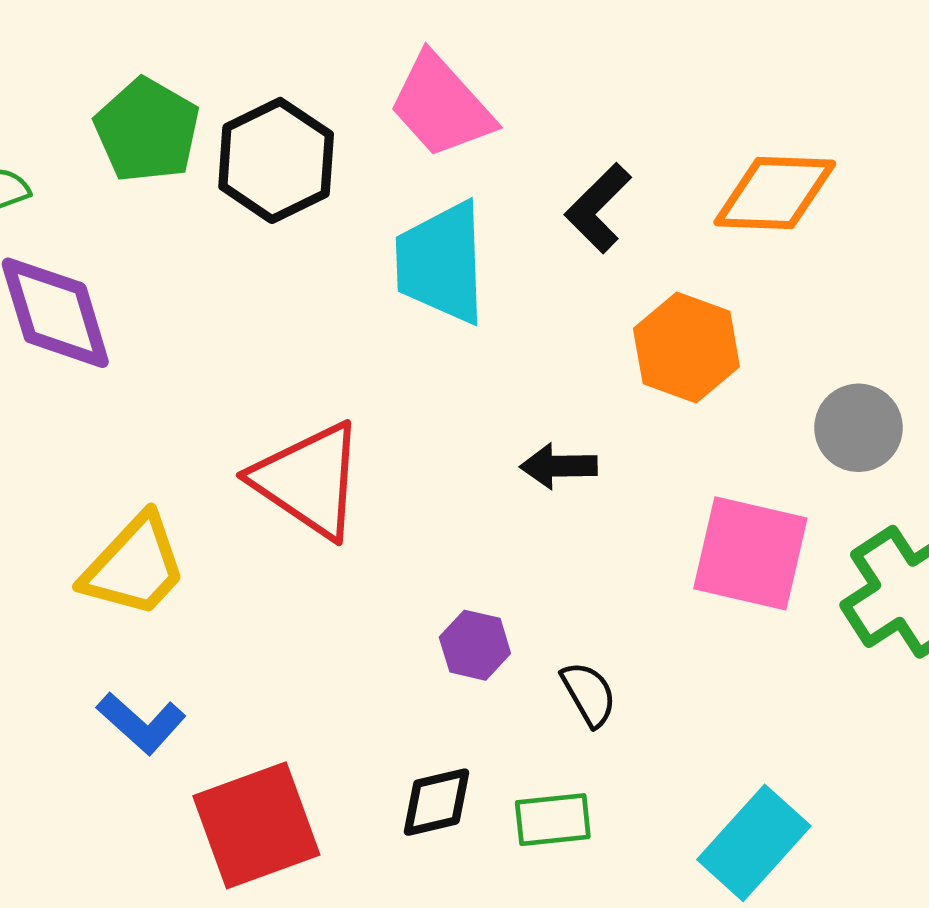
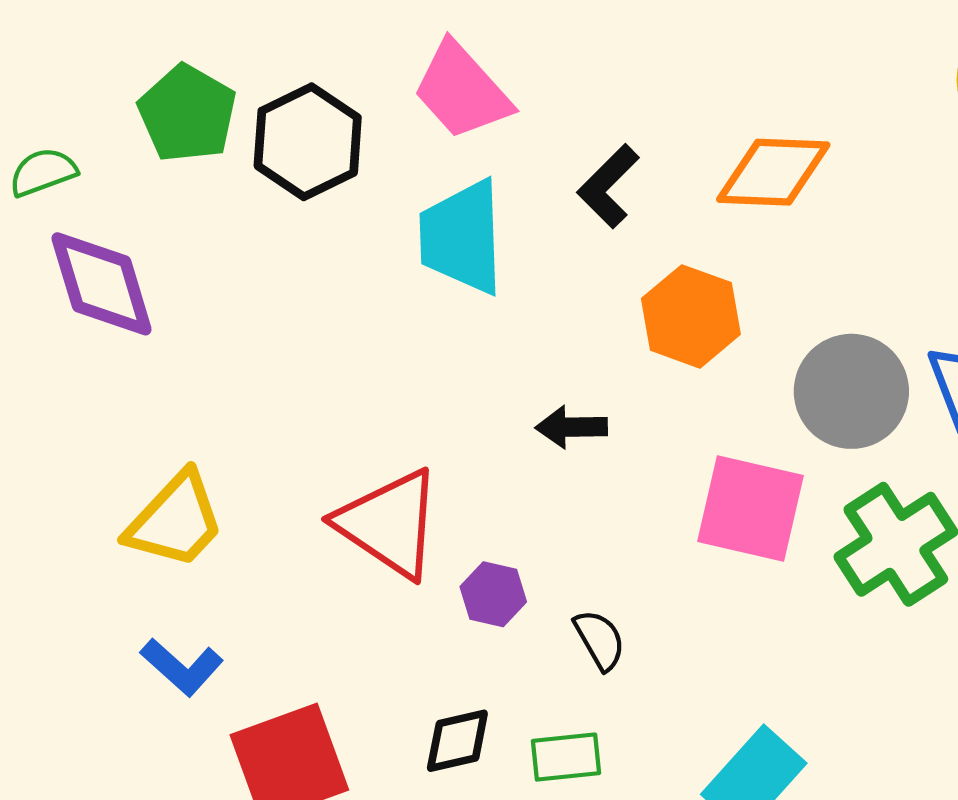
gray circle: (859, 428) -> (851, 391), size x1.4
red triangle: (309, 480) -> (389, 524), moved

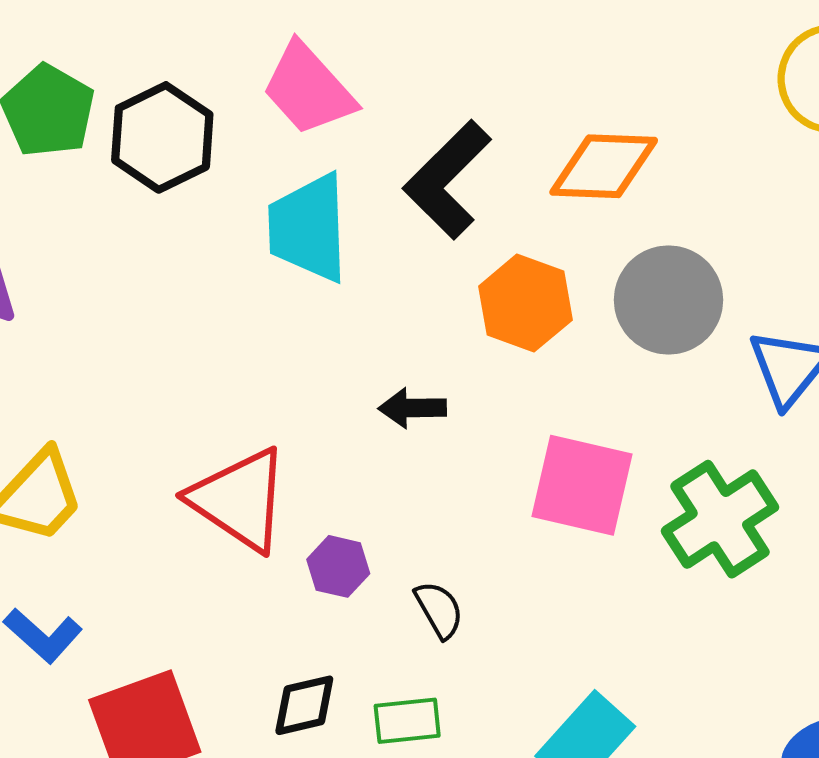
black L-shape: (608, 186) -> (447, 180), size x1.5
gray circle: (851, 391) -> (668, 300), moved

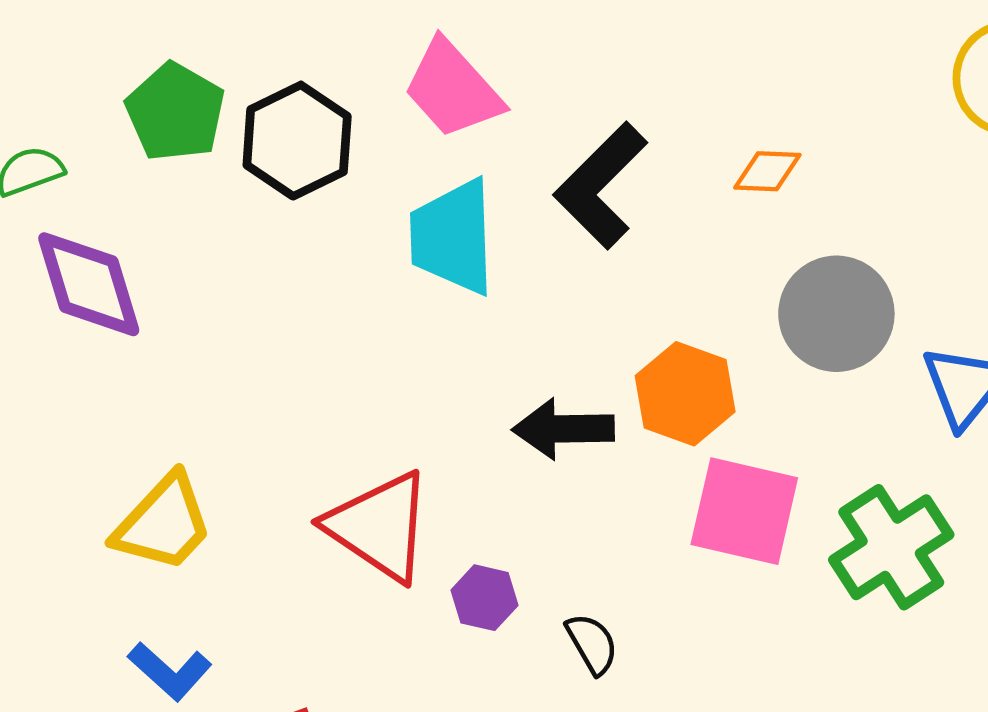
orange diamond: (604, 166) -> (767, 171), size x0.6
orange hexagon: (525, 303) -> (685, 394), moved
black arrow: (412, 408) -> (563, 429), size x1.4

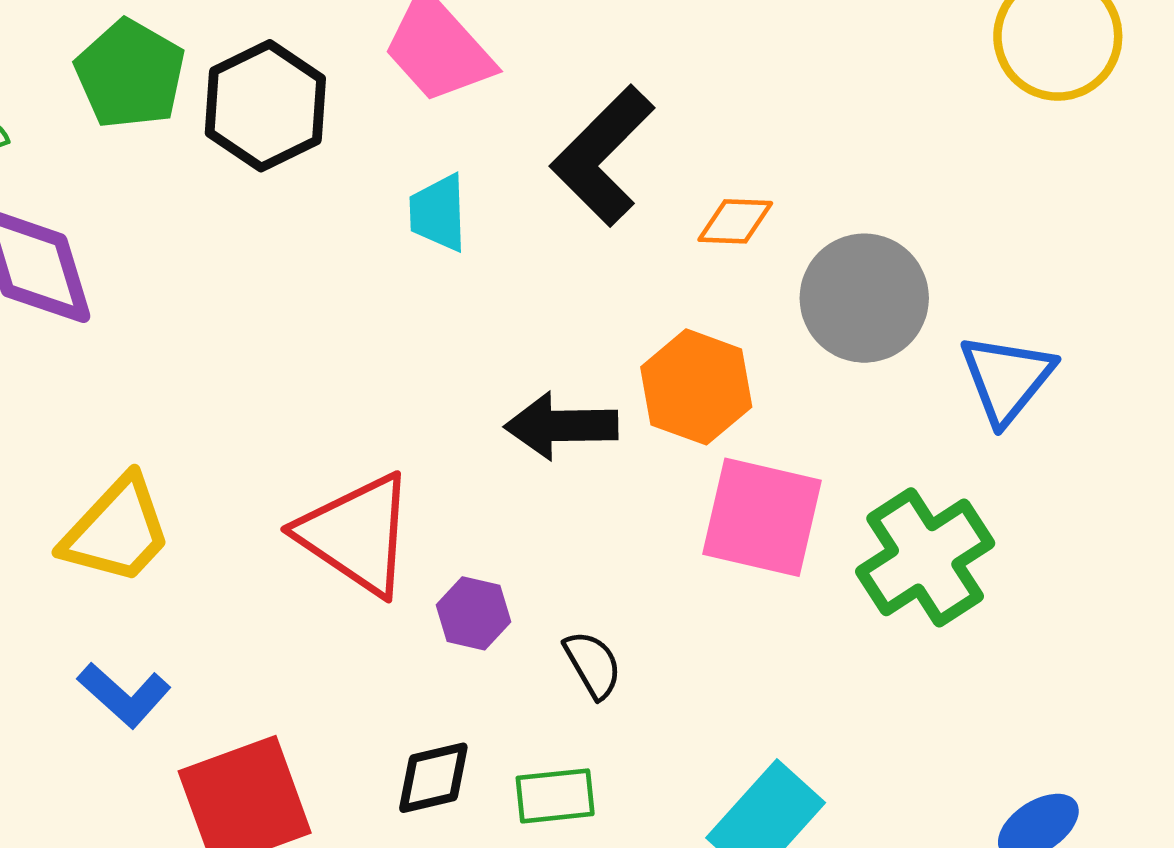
orange diamond: (767, 171) -> (735, 221), moved
cyan trapezoid: (453, 237) -> (438, 213), size x0.6

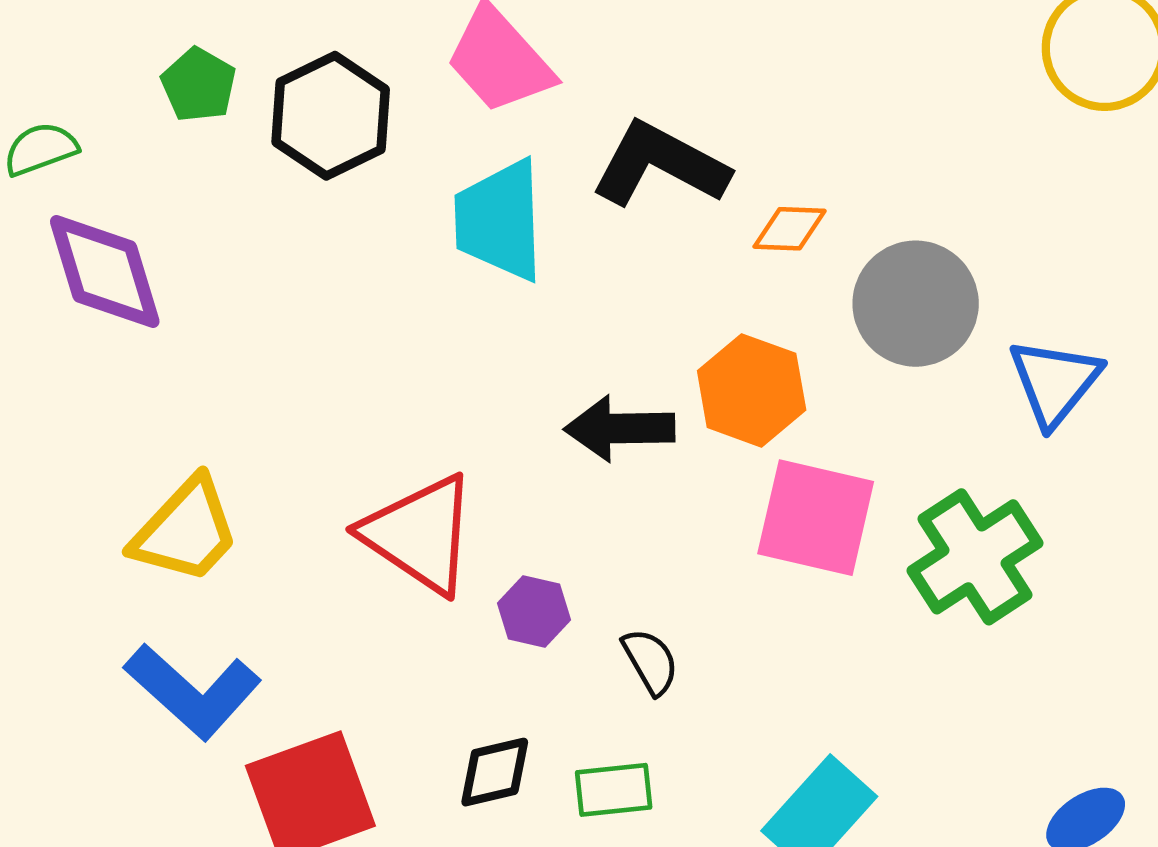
green pentagon: (130, 74) -> (199, 85), size x0.7
black L-shape: (603, 156) -> (660, 164), turned 73
cyan trapezoid: (438, 213) -> (499, 220), size x1.6
blue L-shape: (124, 695) -> (193, 691), size x1.5

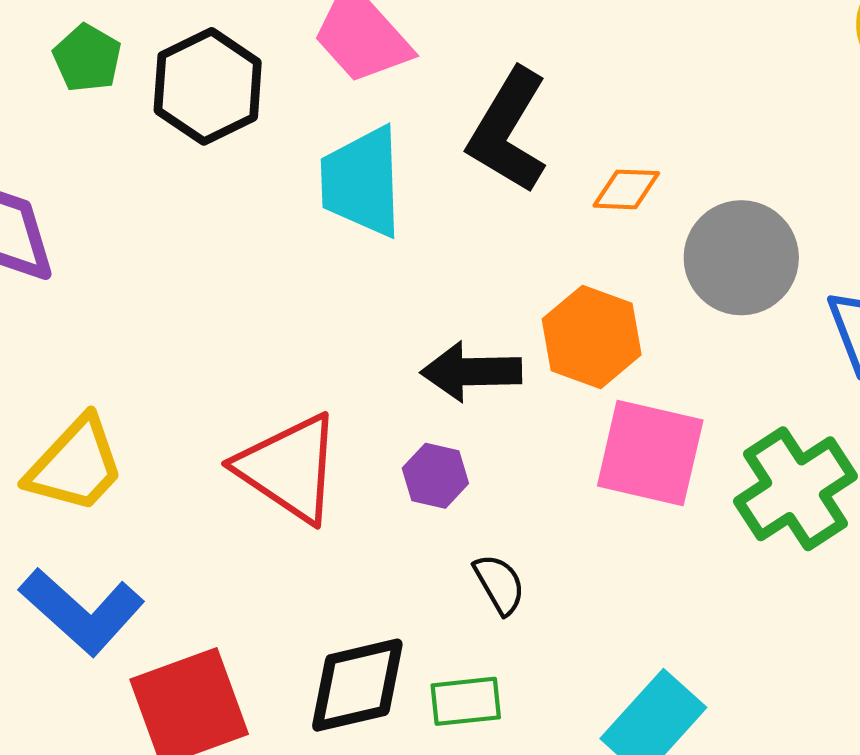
black L-shape: (660, 164) -> (508, 131), turned -87
purple hexagon: (534, 612) -> (435, 476), moved
black diamond: (495, 772) -> (357, 685), size x1.5

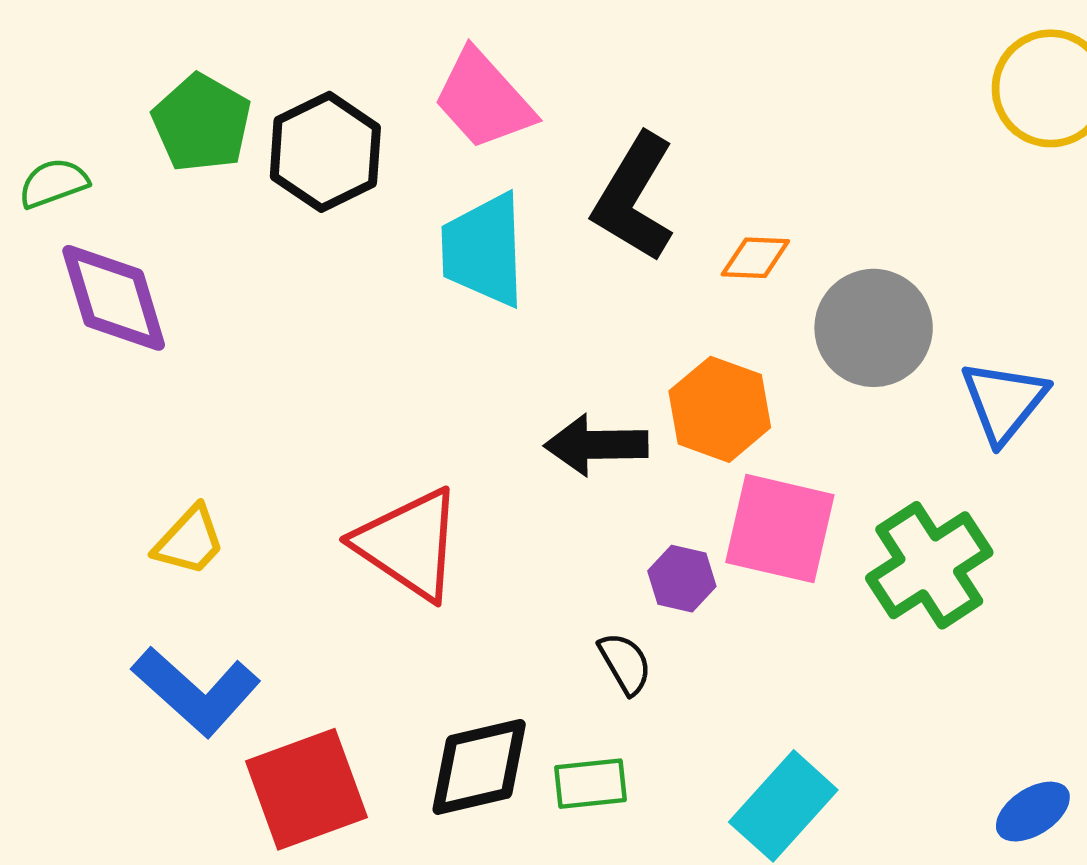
green pentagon: (87, 58) -> (202, 123), size x1.4
yellow trapezoid: (75, 465) -> (189, 541), size x0.7
purple hexagon: (435, 476) -> (682, 579), moved

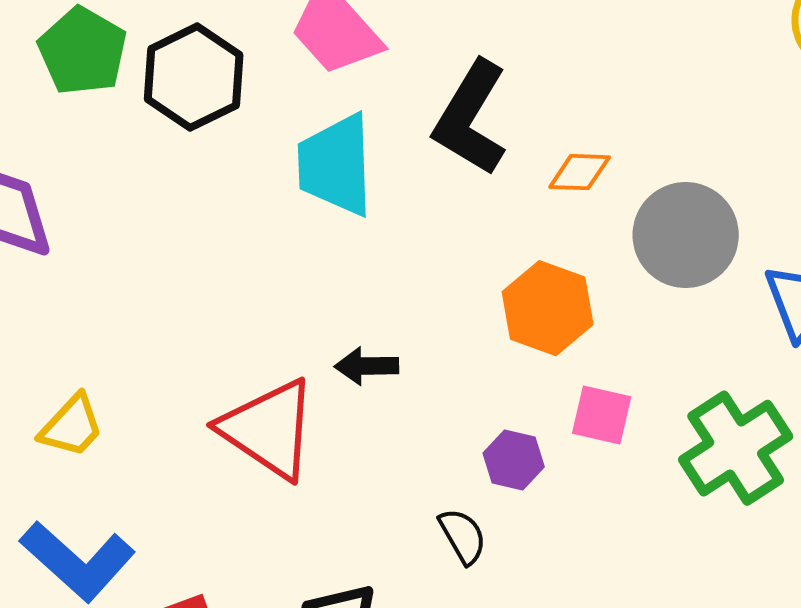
black arrow: (596, 445) -> (367, 366), moved, size x0.7
pink square: (780, 529) -> (602, 415), size x0.6

